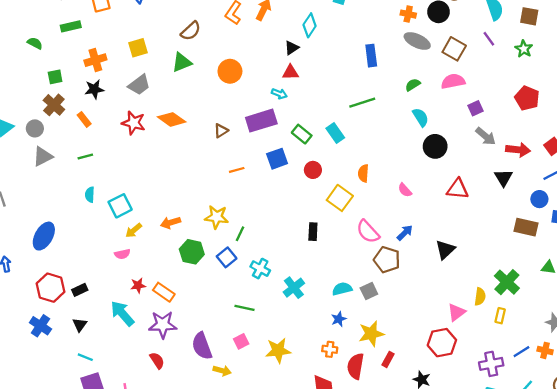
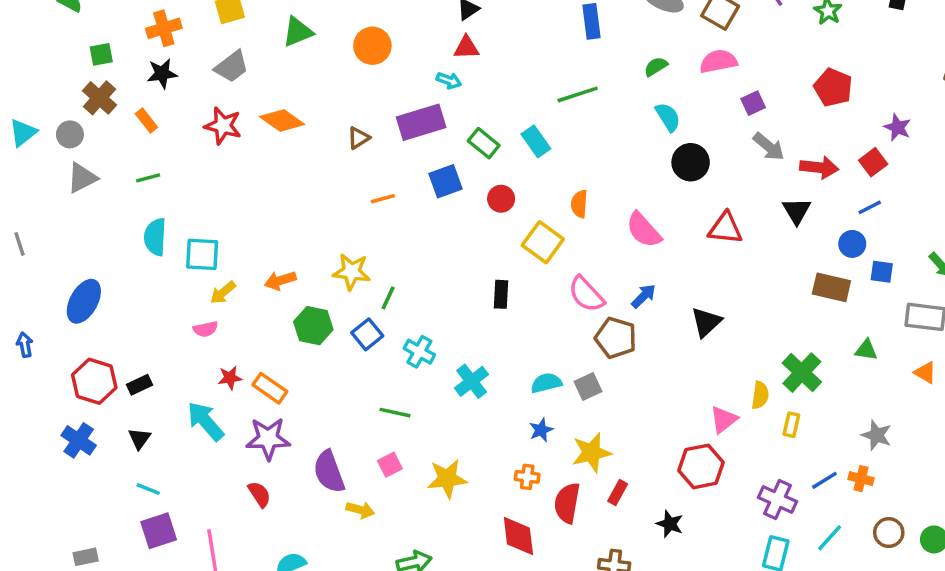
pink semicircle: (405, 190) -> (644, 230), size x1.6
cyan semicircle: (90, 195) -> (155, 237), size x1.5
cyan square: (120, 206) -> (202, 254), turned 30
purple cross: (491, 364) -> (778, 499), turned 35

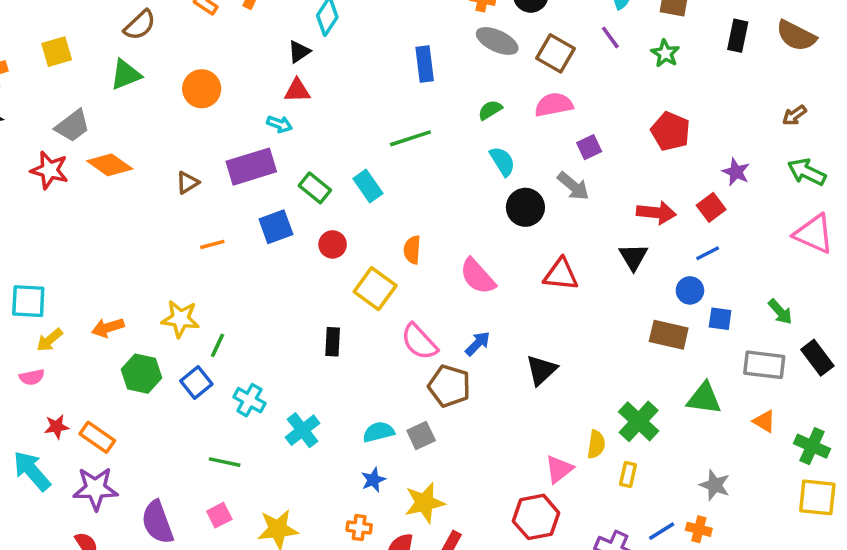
gray trapezoid: (232, 67) -> (73, 126), moved
gray arrow: (769, 147) -> (573, 186), moved
green triangle: (866, 350) -> (704, 398), size x1.5

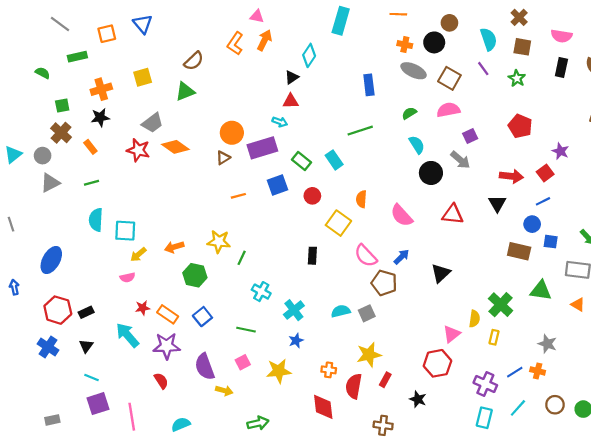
orange circle: (202, 89) -> (232, 133), moved
blue square: (196, 382) -> (202, 317), moved
blue star: (373, 480) -> (296, 341), moved

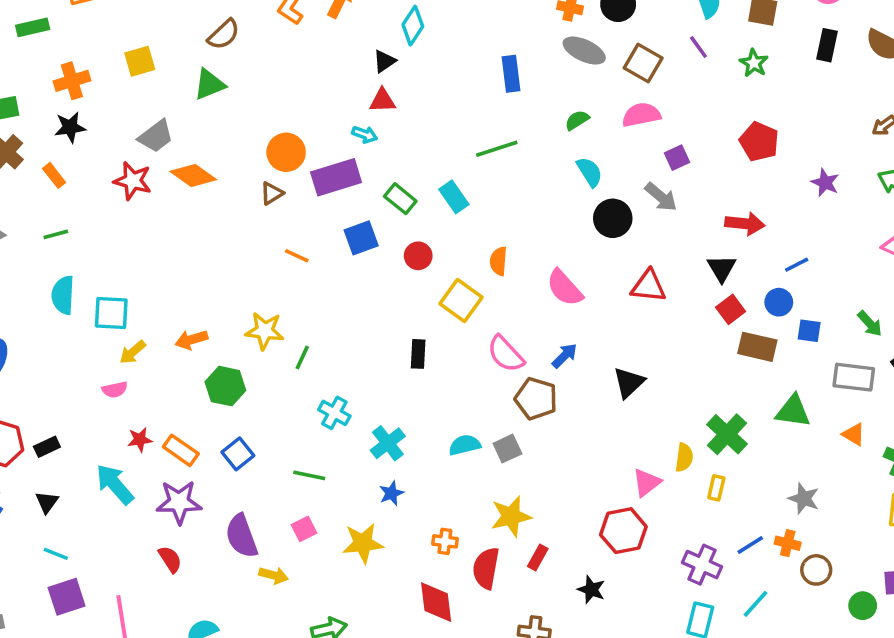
red square: (545, 173) -> (731, 309), moved
orange line: (238, 196) -> (297, 256), turned 40
brown circle: (555, 405) -> (816, 570), moved

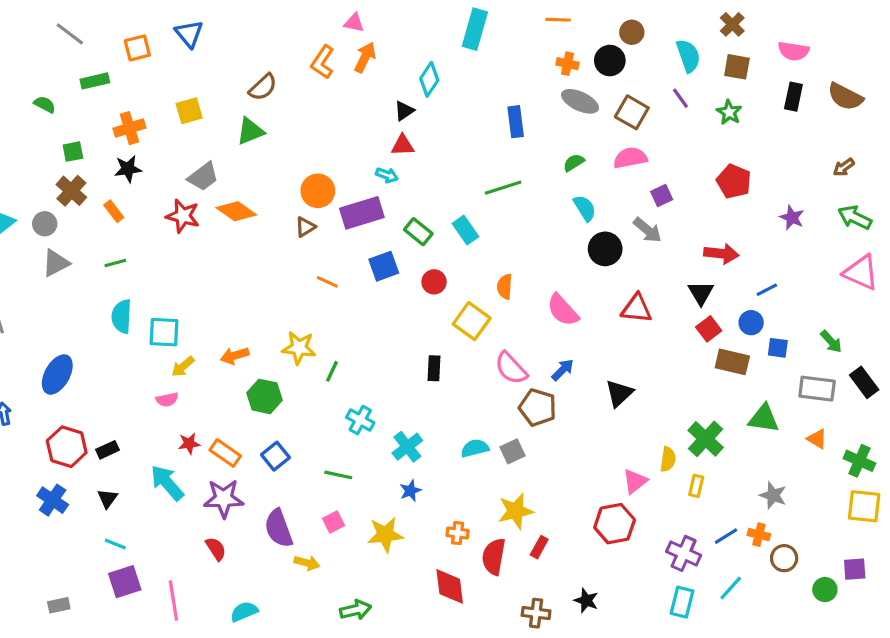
black star: (591, 590) -> (586, 601), moved

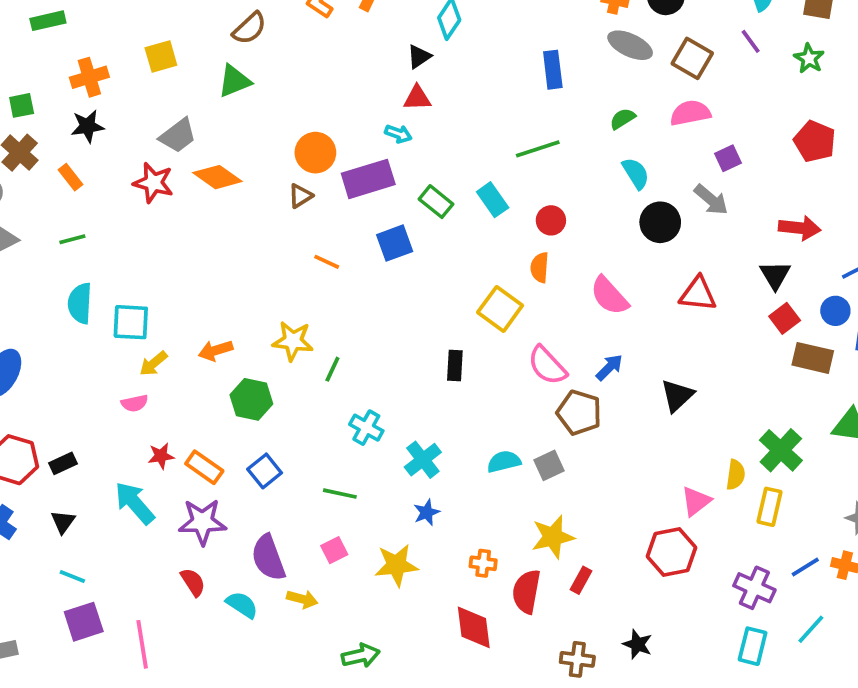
red circle: (434, 282) -> (551, 220), moved
yellow rectangle: (696, 486) -> (769, 507), size x1.4
cyan semicircle: (244, 612) -> (242, 605), moved, turned 56

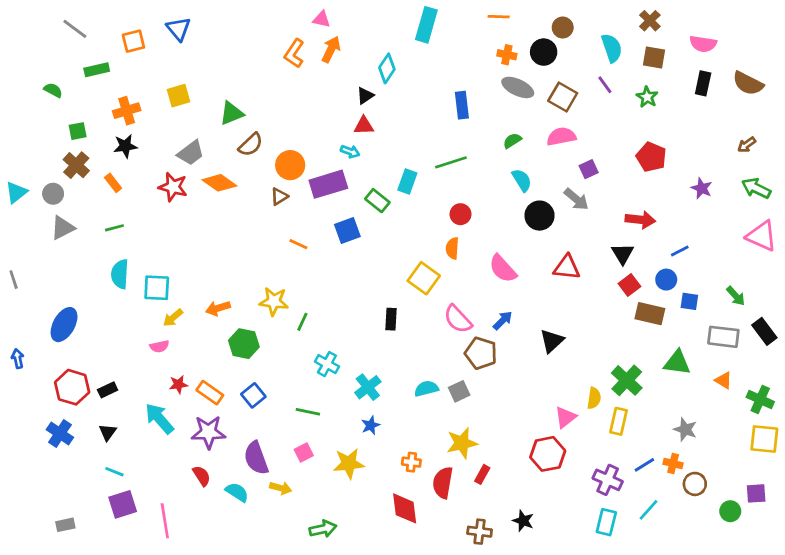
brown semicircle: (249, 28) -> (251, 145), moved
cyan rectangle: (493, 200) -> (407, 181), moved, turned 55

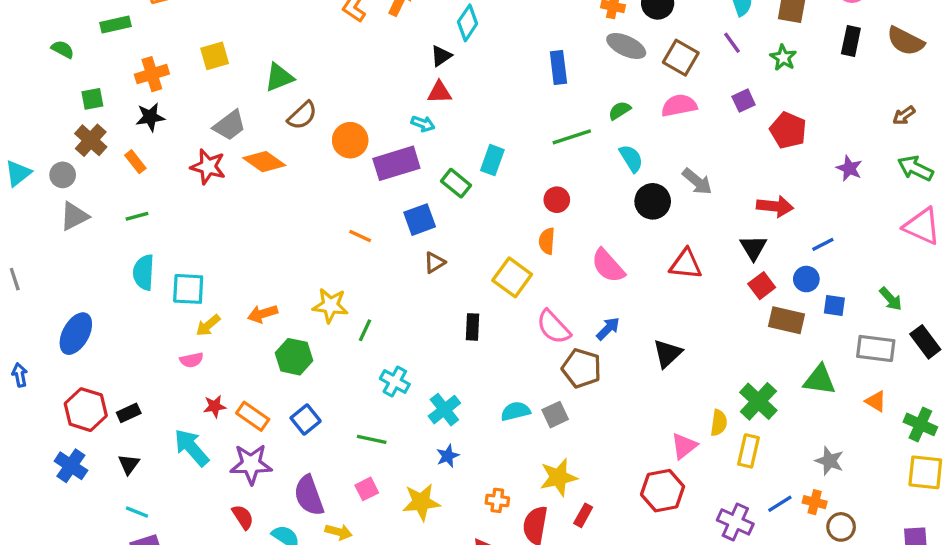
green line: (451, 162) -> (572, 137), moved
purple square: (589, 169) -> (744, 101), moved
brown triangle: (279, 196) -> (434, 263), moved

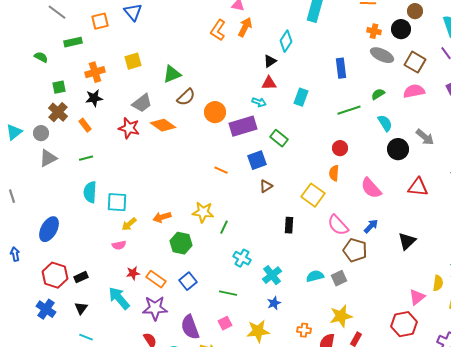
cyan rectangle: (492, 160) -> (301, 97), moved

